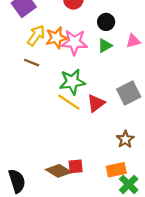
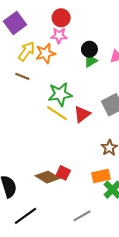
black circle: (106, 22) -> (89, 49), moved
pink star: (74, 42) -> (59, 36), moved, size x0.7
red square: (76, 166) -> (63, 173), turned 32

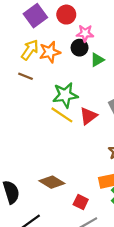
purple square: (15, 23) -> (35, 16), moved
pink star: (59, 36) -> (85, 33), moved
black circle: (89, 49) -> (80, 48), moved
red square: (63, 173) -> (81, 202), moved

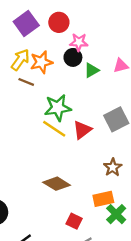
brown line: (25, 76) -> (26, 82), moved
brown diamond: (52, 182) -> (57, 184), moved

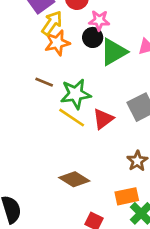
yellow arrow: (20, 60) -> (52, 23), moved
green triangle: (92, 70) -> (114, 52), size x1.6
brown line: (26, 82) -> (44, 82), moved

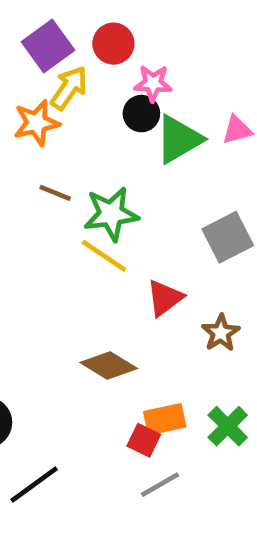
orange star: (57, 43) -> (36, 123), moved
red triangle: (103, 119) -> (165, 298), moved
orange rectangle: (127, 196) -> (165, 419), moved

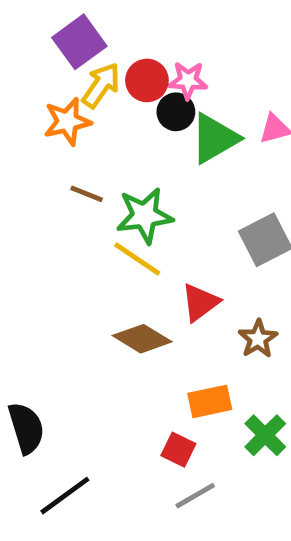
red circle: (113, 44) -> (147, 80), moved
brown diamond: (109, 366) -> (142, 339), moved
orange rectangle: (165, 419) -> (210, 401), moved

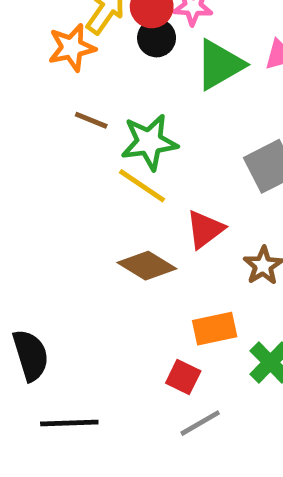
black circle: (176, 112) -> (157, 38), moved
black line: (65, 496) -> (69, 423), turned 34

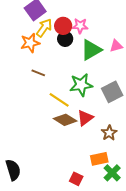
green star: (149, 142) -> (81, 85), moved
brown diamond: (147, 266) -> (65, 120), moved
orange rectangle: (215, 329) -> (99, 159), moved

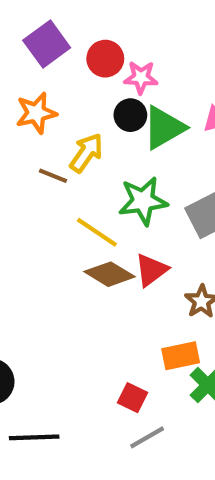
red circle: (63, 26) -> (105, 59), moved
yellow arrow: (44, 28) -> (86, 153), moved
black circle: (65, 39) -> (130, 115), moved

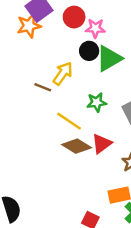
orange star: (36, 113) -> (29, 26), moved
green star: (143, 201) -> (97, 102), size x0.7

